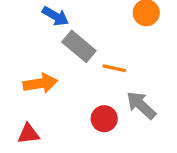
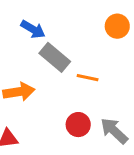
gray arrow: (141, 105) -> (114, 131), moved

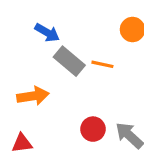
orange line: (88, 78) -> (102, 64), moved

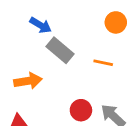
orange line: (102, 64) -> (103, 63), moved

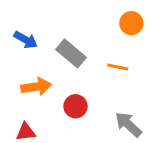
blue arrow: (41, 25) -> (26, 40), moved
red circle: (81, 110) -> (75, 106), moved

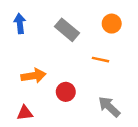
blue arrow: (26, 40) -> (20, 24), moved, turned -126
gray rectangle: (71, 53) -> (67, 30), moved

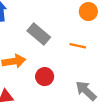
gray rectangle: (67, 30) -> (39, 34), moved

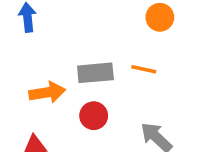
gray rectangle: (39, 34) -> (95, 73), moved, turned -45

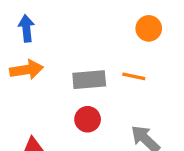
orange arrow: (47, 92) -> (26, 70), moved

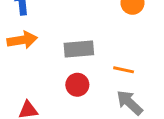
orange line: (134, 76) -> (124, 70), moved

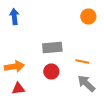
orange arrow: (22, 40) -> (14, 66), moved

